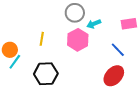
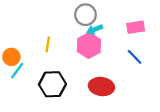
cyan arrow: (94, 24) -> (95, 30), moved
pink rectangle: (129, 24) -> (136, 27), moved
red ellipse: (114, 76) -> (101, 87), moved, turned 55

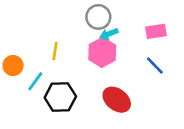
cyan line: (17, 71) -> (35, 81), moved
red ellipse: (101, 87) -> (117, 100), turned 30

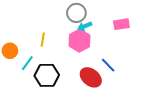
blue line: (155, 66) -> (108, 65), moved

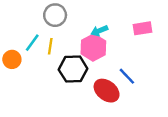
gray circle: (76, 13) -> (55, 15), moved
cyan line: (27, 63) -> (32, 43), moved
black hexagon: (47, 75) -> (73, 69), moved

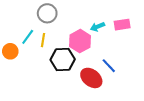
cyan arrow: (99, 31) -> (97, 27), moved

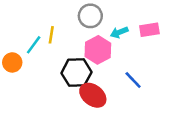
gray circle: (47, 13) -> (90, 16), moved
yellow line: (43, 40) -> (51, 35), moved
red ellipse: (91, 78) -> (93, 95), moved

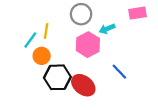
pink rectangle: (149, 30) -> (137, 13), moved
orange circle: (12, 62) -> (42, 56), moved
black hexagon: (76, 73) -> (57, 77), moved

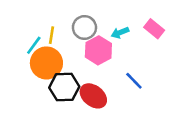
pink rectangle: (137, 13) -> (154, 29), moved, turned 48
gray circle: (81, 14) -> (84, 27), moved
orange circle: (42, 56) -> (46, 63), size x1.6

